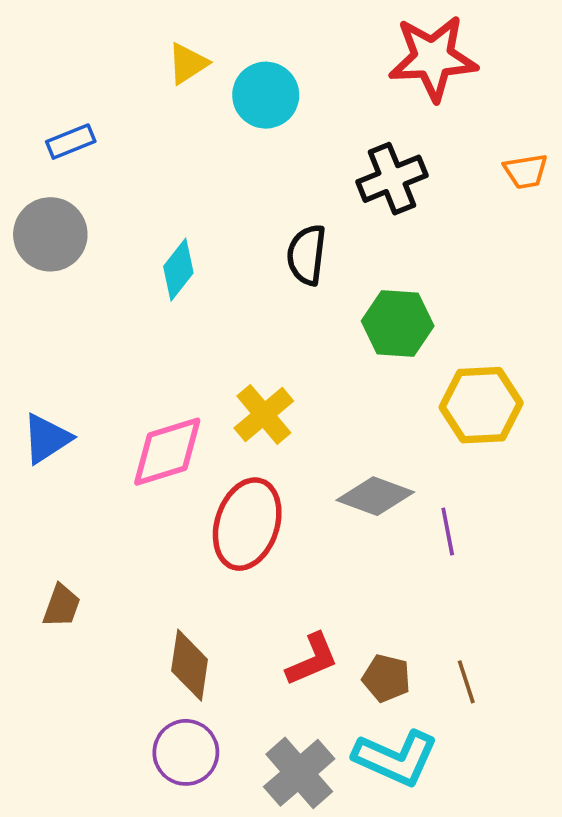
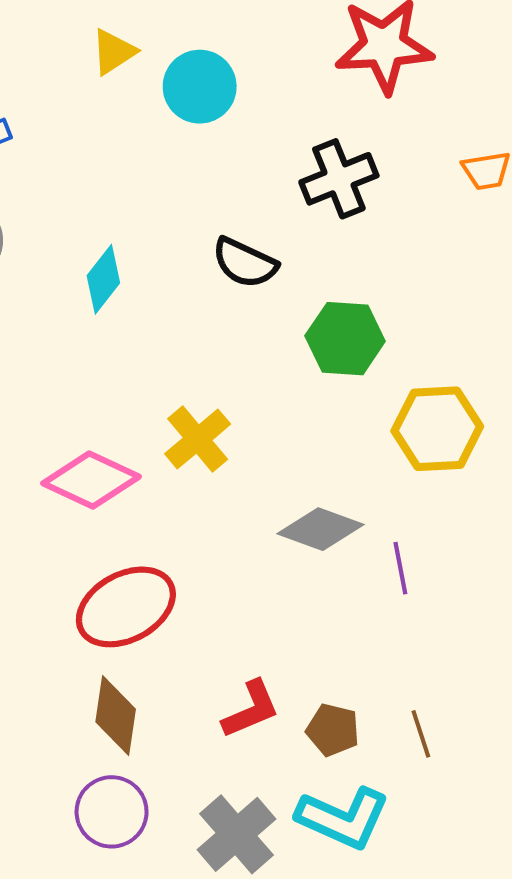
black semicircle: (307, 255) -> (245, 263), turned -72
pink diamond: (167, 452) -> (91, 480), turned 42
red ellipse: (247, 524) -> (126, 607), moved, turned 44

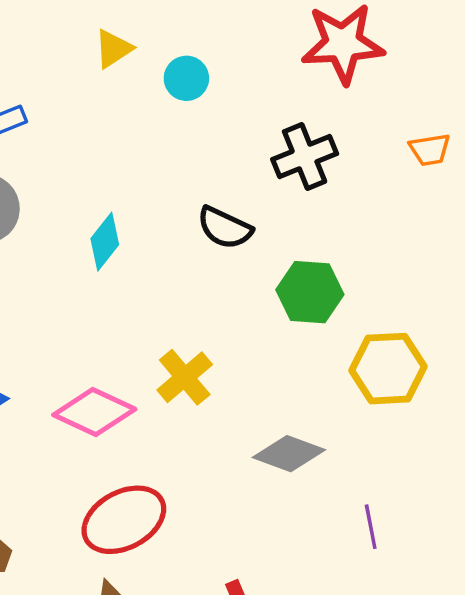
cyan circle: (200, 87) -> (186, 78), size x0.7
purple line: (400, 568) -> (371, 527), moved

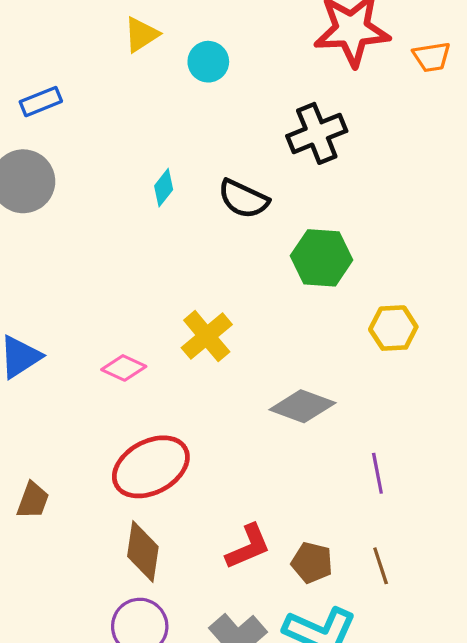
orange trapezoid: (430, 150) -> (432, 57), moved
cyan diamond: (105, 242) -> (164, 188), moved, size x0.7
yellow hexagon: (388, 369) -> (393, 328), size x0.7
pink diamond: (94, 412) -> (124, 368), size x0.6

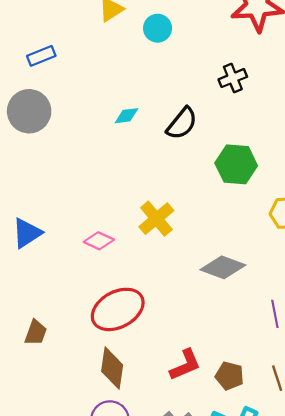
black cross: (317, 133) -> (233, 78), size x0.7
cyan diamond: (164, 188) -> (127, 116), turned 45
black semicircle: (243, 199) -> (182, 123), turned -76

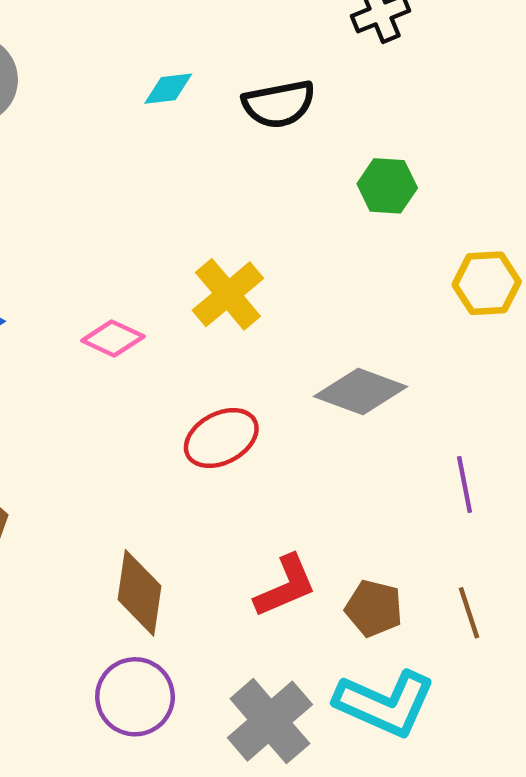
black semicircle: (182, 123) -> (279, 104), turned 40
green hexagon: (236, 164) -> (387, 186), size x0.7
red ellipse: (118, 309) -> (221, 438), moved, size x0.7

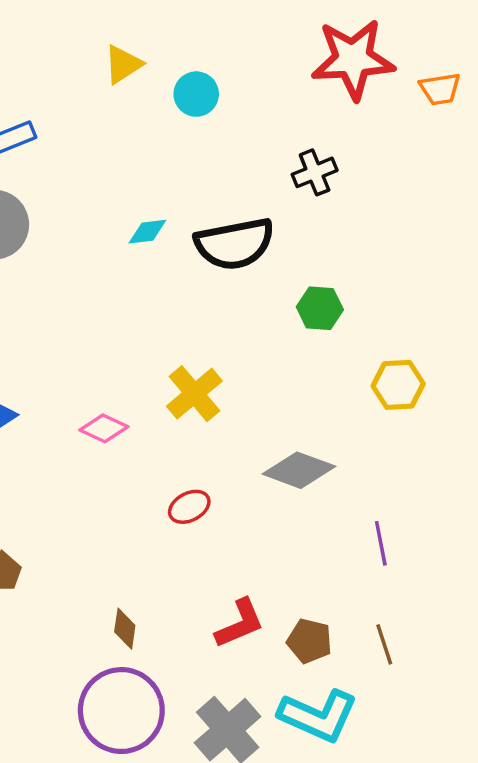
black semicircle: (279, 104) -> (235, 244), size x1.4
red ellipse: (221, 438) -> (189, 507), size x0.7
brown diamond: (139, 593) -> (125, 629), size x0.6
purple circle: (135, 697) -> (121, 711), size x1.4

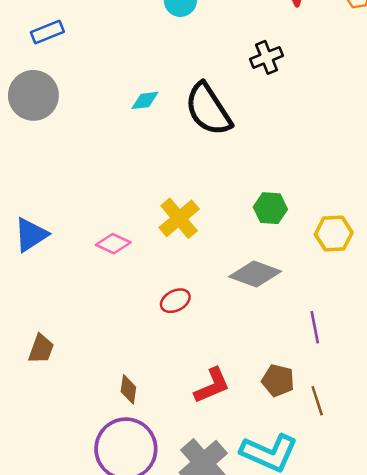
black semicircle: (235, 244) -> (208, 109), turned 68
green hexagon: (320, 308) -> (270, 208), moved
yellow hexagon: (398, 385) -> (334, 234), moved
brown pentagon: (309, 641) -> (278, 380), moved

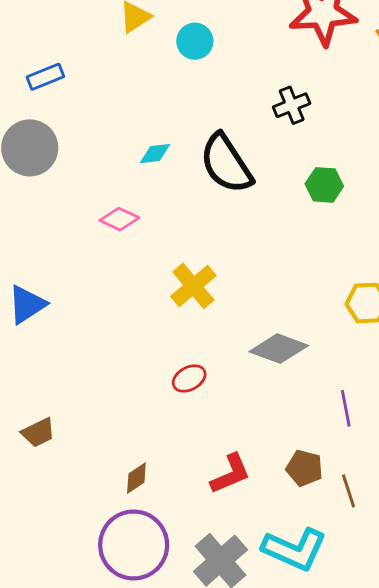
green hexagon: (270, 208) -> (324, 185), moved
pink diamond: (113, 244) -> (119, 219), moved
brown trapezoid: (41, 349) -> (38, 433), turned 44
brown diamond: (128, 389) -> (136, 478), turned 48

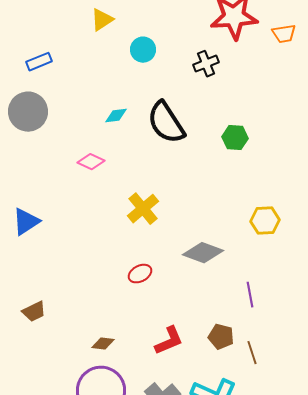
cyan circle: (195, 41) -> (143, 50), moved
black cross: (292, 105) -> (206, 64), moved
brown diamond: (136, 478) -> (103, 344), turned 40

